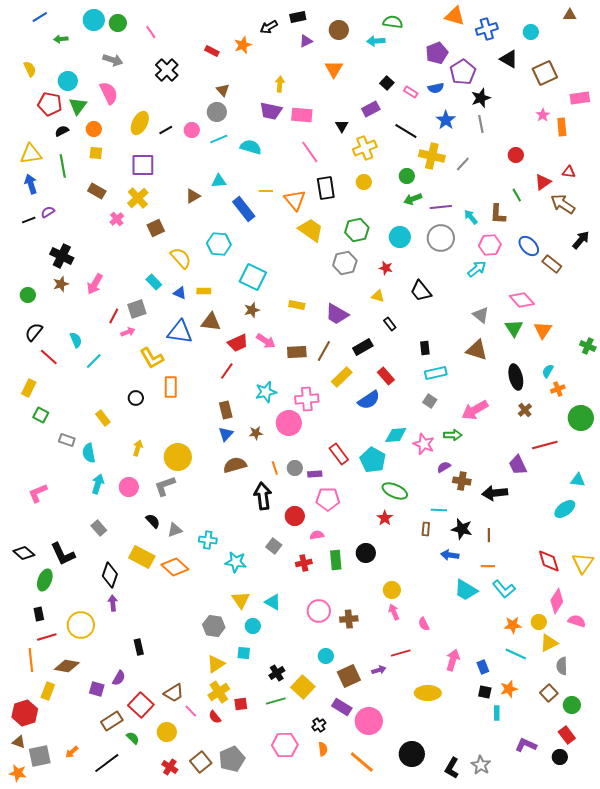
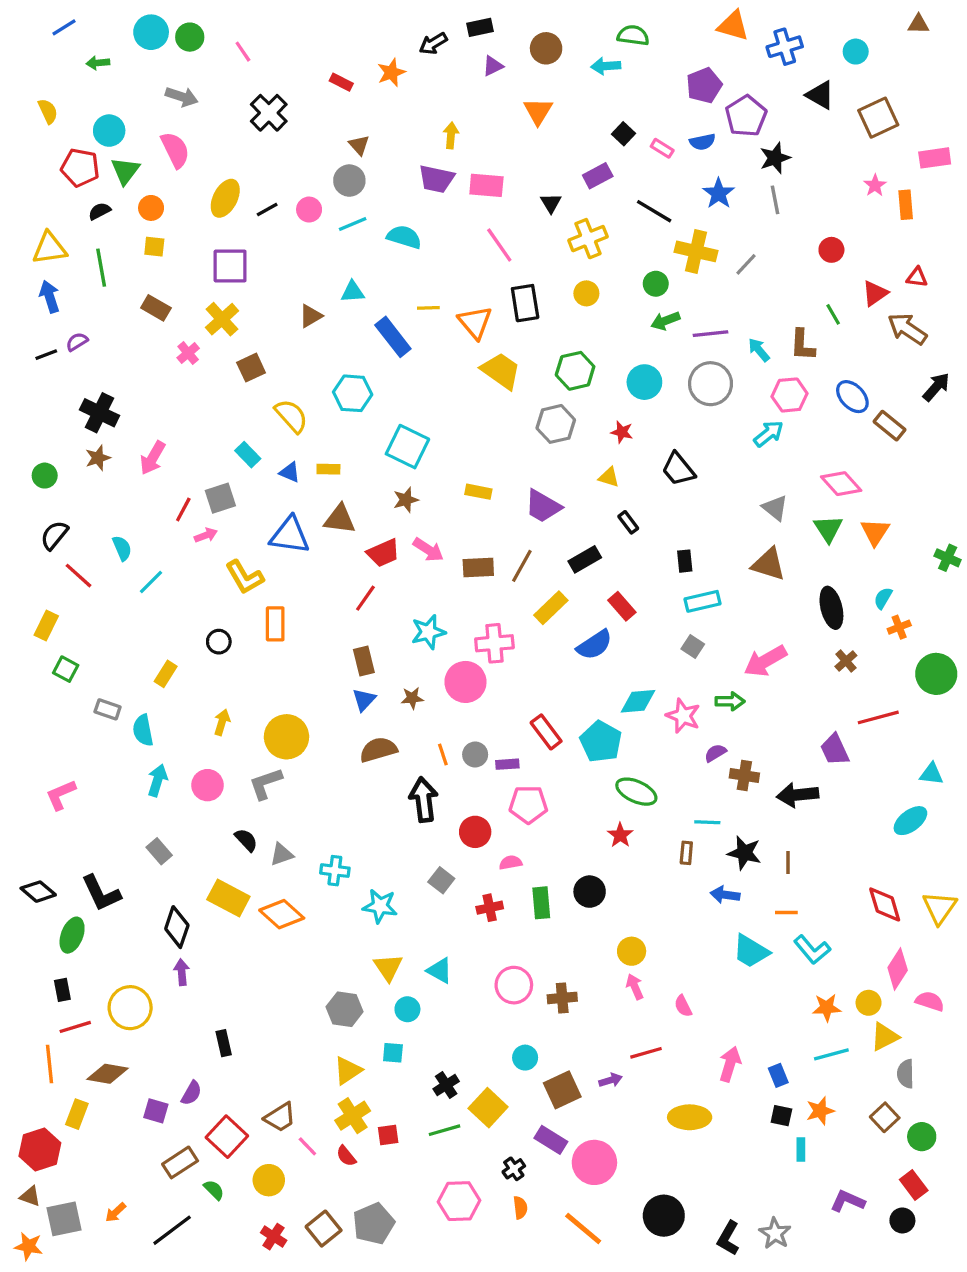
yellow rectangle: (103, 418) -> (166, 674), turned 70
cyan line: (516, 654) -> (831, 1054), turned -40

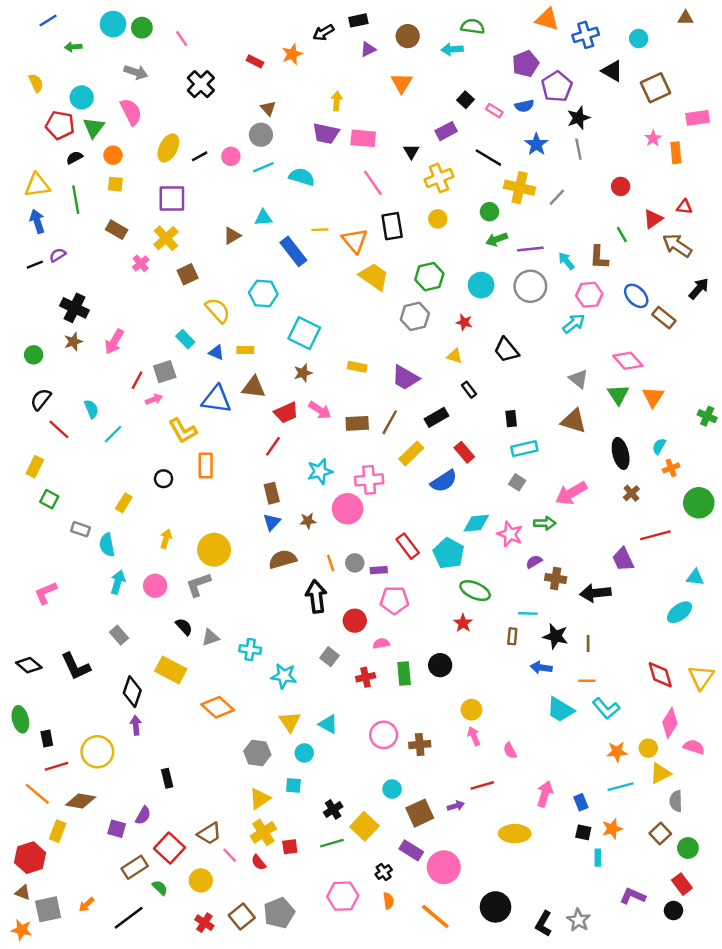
orange diamond: (282, 914) -> (218, 707), moved
green ellipse: (72, 935) -> (20, 719), moved, turned -35
orange line: (49, 1064) -> (37, 794), turned -44

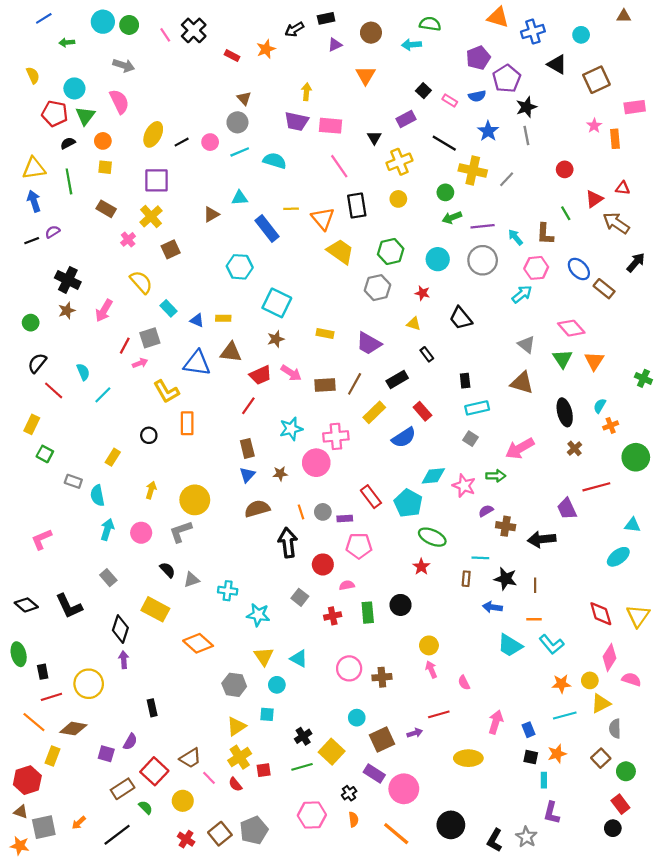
black cross: (201, 84) -> (194, 30), moved
yellow semicircle: (218, 310) -> (141, 282), moved
purple L-shape: (633, 896) -> (552, 813), moved, turned -100

